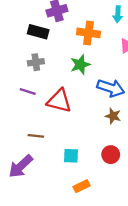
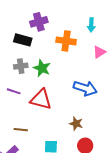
green star: (80, 65) -> (42, 68), moved, turned -30
brown star: (113, 116) -> (76, 124), moved

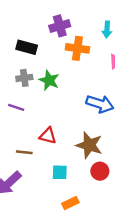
purple cross: (39, 22) -> (60, 26), moved
red triangle: (41, 99) -> (48, 136), moved, size x0.7
brown star: (76, 124) -> (89, 145), size x1.6

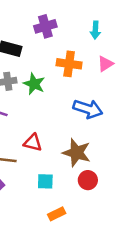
orange cross: (77, 48) -> (69, 64), moved

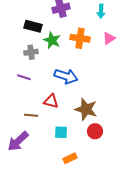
green star: (34, 84) -> (52, 40), moved
blue arrow: (88, 109) -> (66, 76), moved

